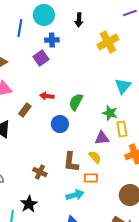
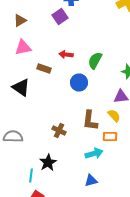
brown rectangle: (25, 110) -> (44, 68), turned 72

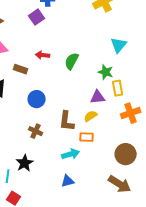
blue circle: (79, 82) -> (37, 99), moved
yellow semicircle: (114, 116) -> (91, 116), turned -80

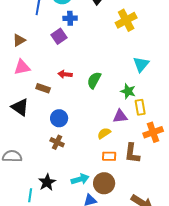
yellow semicircle: (91, 116) -> (104, 133), moved
brown L-shape: (67, 121) -> (132, 153), moved
brown cross: (36, 131) -> (57, 142), moved
cyan arrow: (71, 154) -> (80, 179), moved
brown circle: (126, 154) -> (104, 183), moved

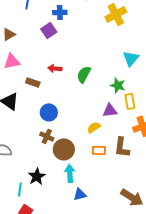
cyan arrow: (80, 179) -> (70, 173), turned -78
brown circle: (104, 183) -> (64, 149), moved

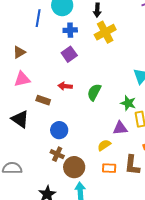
yellow cross: (116, 14) -> (105, 32), moved
purple square: (49, 30) -> (69, 54), moved

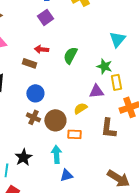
brown rectangle: (43, 100) -> (29, 63), moved
brown circle: (74, 167) -> (55, 120), moved
orange rectangle: (109, 168) -> (74, 134), moved

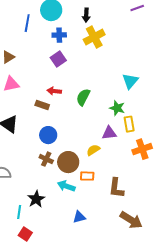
brown L-shape: (108, 128) -> (116, 188), moved
cyan arrow: (56, 154) -> (66, 186), moved, turned -66

